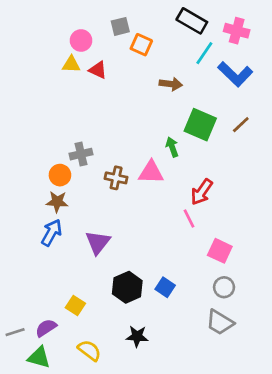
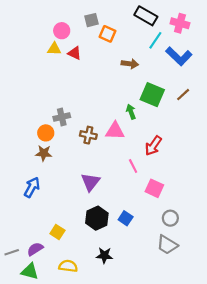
pink line: (189, 219) -> (133, 166), moved
blue arrow: (52, 233) -> (32, 187), moved
purple triangle: (98, 242) -> (90, 182), moved
pink square: (220, 251) -> (154, 188), moved
yellow semicircle: (89, 350) -> (68, 266), turned -30

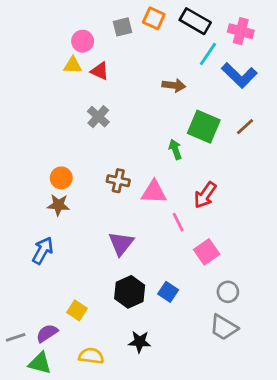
orange square: (108, 34) -> (154, 18), moved
gray cross: (62, 117) -> (98, 117), moved, turned -35
pink triangle: (115, 131) -> (154, 192), moved
pink square: (154, 188) -> (207, 252), turned 30

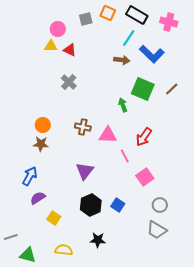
cyan line: (208, 54) -> (129, 38), moved
blue L-shape: (239, 75) -> (152, 54), moved
purple semicircle: (47, 333) -> (38, 198), moved

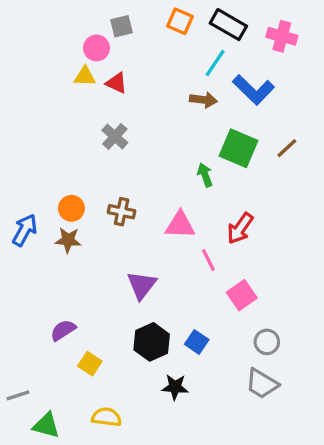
gray square: (86, 19) -> (122, 26), moved
brown cross: (83, 127) -> (122, 212), moved
blue arrow: (30, 176) -> (25, 230), moved
black star: (98, 240) -> (175, 387), moved

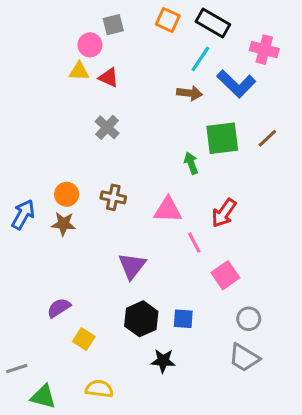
pink cross: (282, 36) -> (264, 50), moved
green square: (238, 148) -> (222, 138), turned -30
blue square: (197, 342) -> (183, 319), turned -30

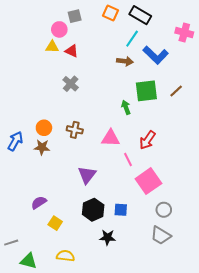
pink cross: (264, 50) -> (184, 33), moved
pink square: (225, 275) -> (148, 181), size x1.4

